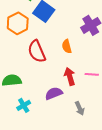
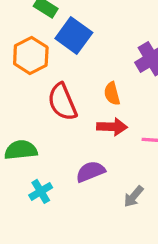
red arrow: (70, 76) -> (112, 127), moved, turned 108
gray arrow: (80, 108) -> (134, 196), turned 64

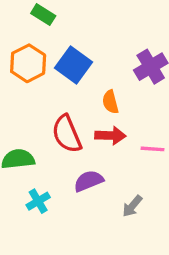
blue square: (74, 36) -> (73, 65), moved
red semicircle: (62, 102) -> (67, 134), moved

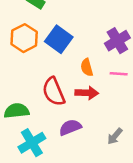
pink line: (152, 149) -> (119, 74), moved
cyan cross: (38, 201) -> (32, 143), size x1.5
gray arrow: (132, 206) -> (115, 136), moved

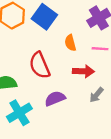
red arrow: (87, 93) -> (83, 71), moved
gray arrow: (115, 136) -> (96, 95), moved

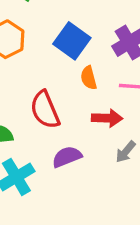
blue square: (44, 17) -> (72, 41), moved

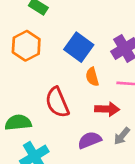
purple semicircle: (67, 157) -> (90, 140), moved

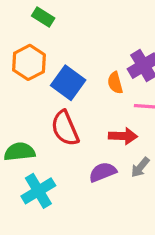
blue square: (79, 47) -> (68, 83), moved
orange semicircle: (92, 77) -> (115, 83), moved

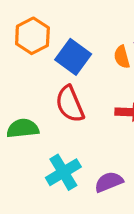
purple semicircle: (103, 172) -> (109, 182), moved
cyan cross: (38, 191) -> (63, 172), moved

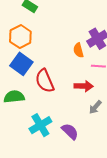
blue square: (73, 57) -> (21, 64), moved
purple semicircle: (109, 182) -> (70, 131), turned 66

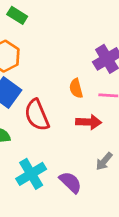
orange semicircle: (78, 50) -> (76, 88), moved
gray arrow: (95, 107) -> (104, 161), moved

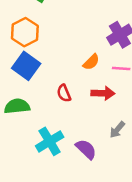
orange semicircle: (76, 88) -> (91, 62), turned -120
red semicircle: (37, 115) -> (64, 93), moved, size x0.6

